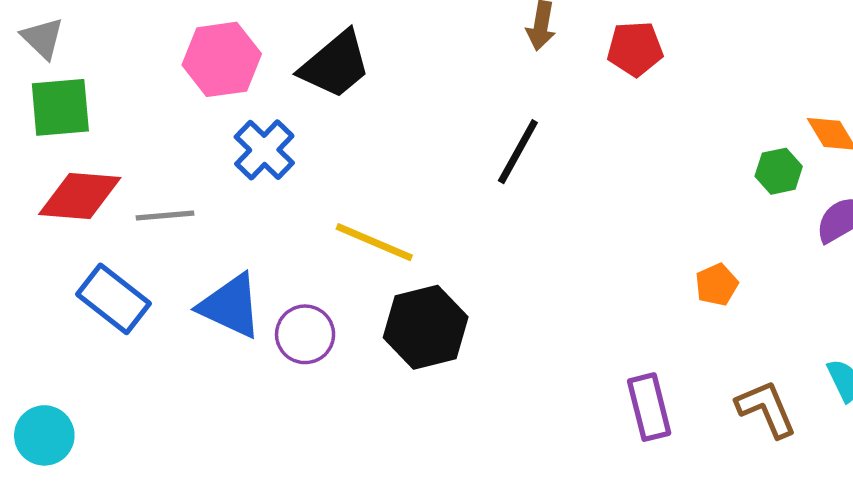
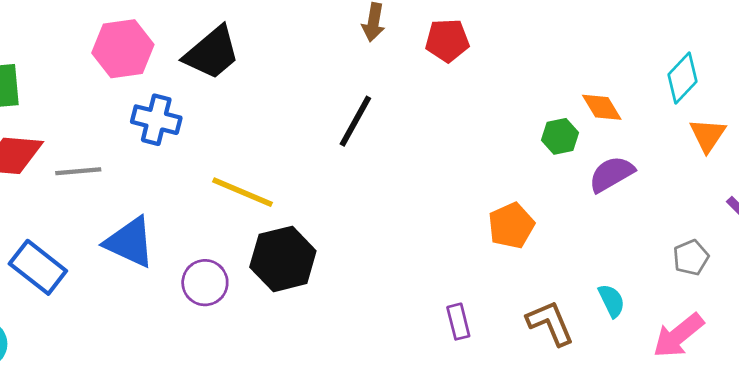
blue cross: (264, 150) -> (156, 120), turned -30
orange pentagon: (717, 285) -> (511, 226), size x1.4
blue rectangle: (114, 299) -> (38, 267), moved
purple circle: (305, 334) -> (205, 283), moved
purple rectangle: (649, 407) -> (458, 322), size x0.7

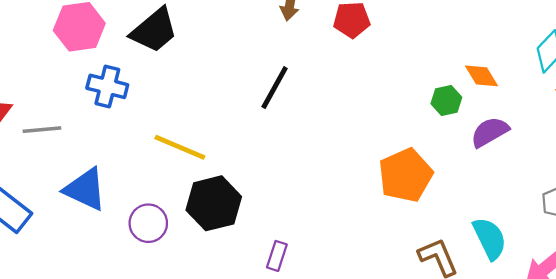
orange pentagon: (511, 226) -> (405, 175), size x1.4
cyan semicircle: (611, 301) -> (490, 238), size x1.5
purple rectangle: (458, 322) -> (277, 256), moved, turned 32

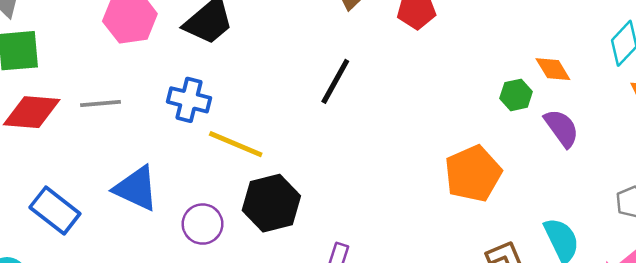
blue cross: (107, 86) -> (189, 100), moved
gray line: (42, 130) -> (100, 104), moved
purple semicircle: (490, 132) -> (562, 128), turned 84

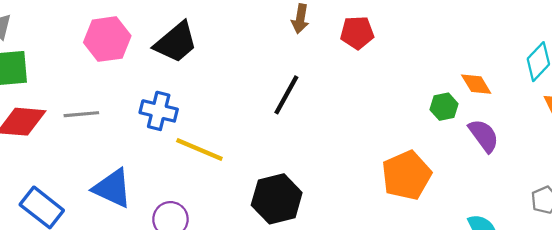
black hexagon: (271, 203) -> (277, 199), moved

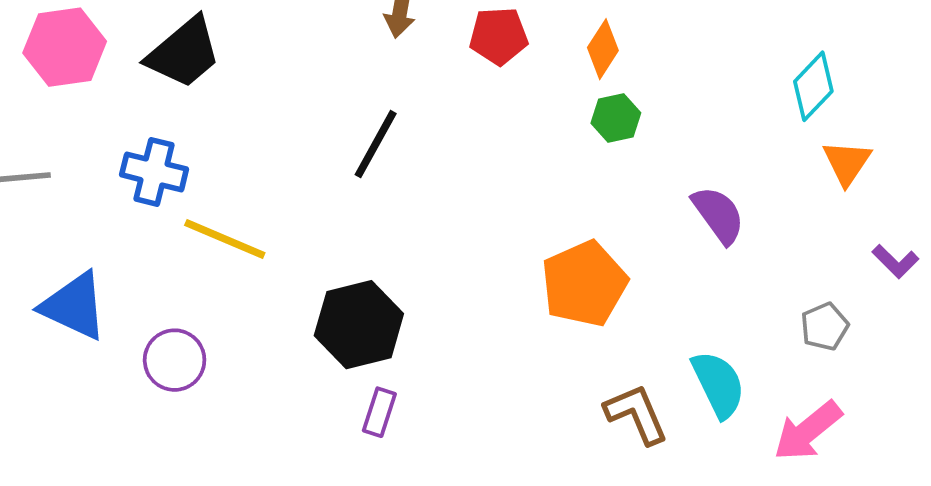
orange diamond: (476, 84) -> (603, 49), moved, turned 64
green hexagon: (444, 107) -> (616, 118), moved

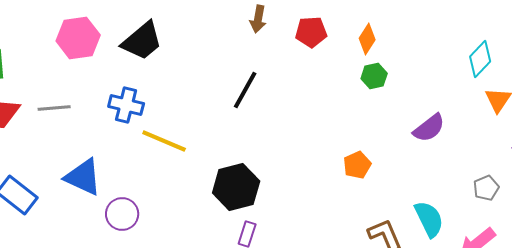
purple semicircle: (718, 215) -> (429, 128), turned 88
orange pentagon: (584, 284) -> (357, 165), size x0.6
purple circle: (175, 360) -> (122, 214), moved

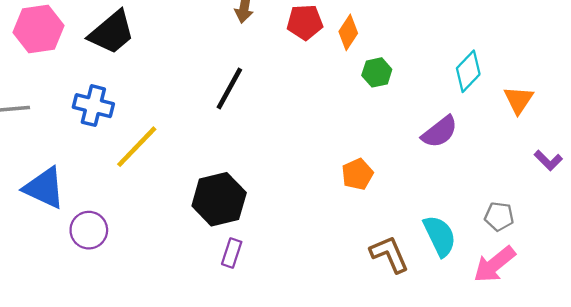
orange diamond: (367, 39) -> (348, 32), moved
cyan diamond: (480, 59) -> (468, 71), moved
yellow line: (164, 141) -> (137, 147), turned -69
gray pentagon: (486, 188) -> (499, 216), moved, turned 30

